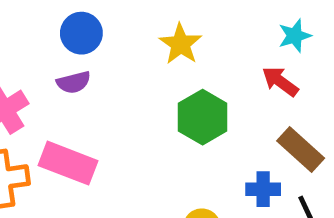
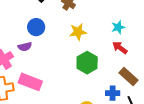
cyan star: (295, 36) -> (118, 27), moved
yellow star: (180, 44) -> (78, 32), turned 30
purple semicircle: (74, 82) -> (25, 47), moved

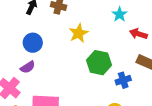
red arrow: (120, 48) -> (138, 34), moved
blue cross: (113, 93) -> (123, 80), moved

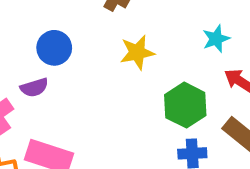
green hexagon: (99, 63) -> (185, 105), moved

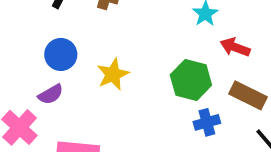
yellow star: (137, 52) -> (113, 74), moved

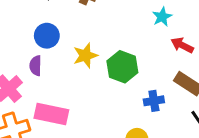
green hexagon: (191, 80) -> (122, 67), moved
purple semicircle: (51, 94) -> (36, 66), turned 114

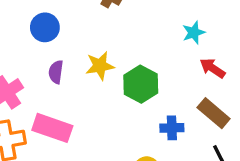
blue circle: (47, 36) -> (45, 27), moved
purple semicircle: (36, 66) -> (56, 72), moved

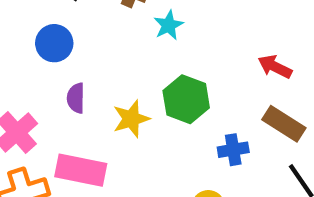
cyan star: (194, 33) -> (169, 25), moved
yellow star: (100, 66) -> (131, 119), moved

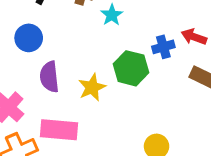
purple semicircle: (76, 98) -> (49, 77), size x1.4
blue cross: (233, 150) -> (163, 47), moved

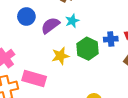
cyan star: (112, 15) -> (72, 21), moved
purple semicircle: (49, 77) -> (50, 25), moved, turned 48

